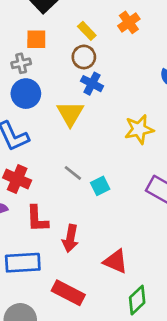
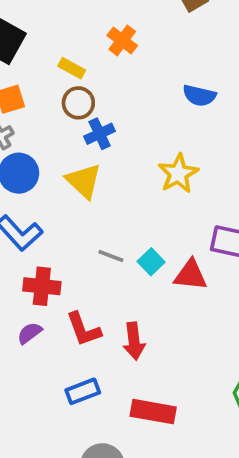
blue cross: (92, 84) -> (100, 134), turned -35
red triangle: (116, 261) -> (190, 275), moved
blue rectangle: (23, 263) -> (83, 391), size x0.7

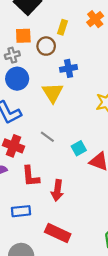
yellow rectangle: (72, 68) -> (63, 27), turned 64
brown circle: (78, 103) -> (46, 46), moved
gray line: (111, 256) -> (47, 137), moved

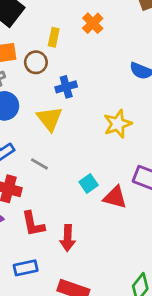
gray line: (47, 137) -> (39, 164), moved

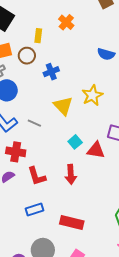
yellow triangle: (50, 119) -> (63, 106), moved
gray line: (39, 164) -> (34, 123), moved
red arrow: (68, 238) -> (71, 174), moved

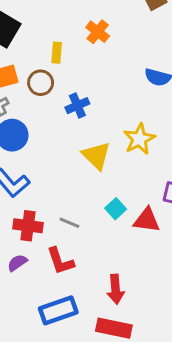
gray line: (34, 123) -> (69, 223), moved
red arrow: (71, 174) -> (116, 289), moved
blue rectangle: (34, 209) -> (58, 310), size x1.4

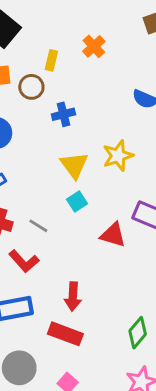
cyan square: (116, 209) -> (77, 201), moved
red L-shape: (60, 261) -> (24, 261), turned -32

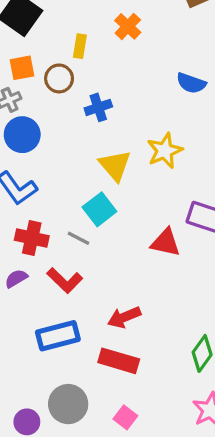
cyan square: (77, 201) -> (99, 209), moved, size x1.4
red arrow: (73, 297) -> (124, 317), turned 68

